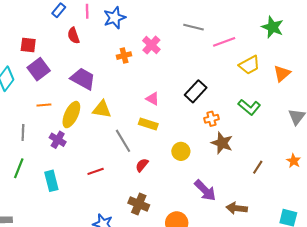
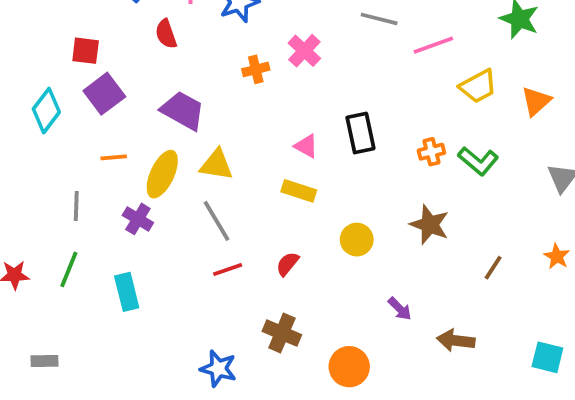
black rectangle: (196, 91) -> (360, 133), moved, turned -55
orange cross: (211, 119) -> (431, 152), moved
gray line: (123, 141) -> (216, 221), moved
red line: (96, 171) -> (228, 269), moved
purple arrow: (205, 190) -> (400, 309), size x0.6

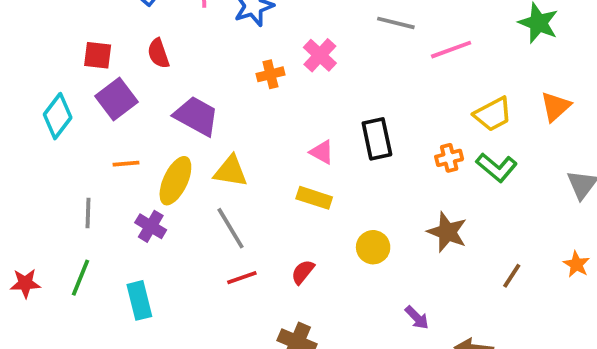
red semicircle: (166, 34) -> (158, 53), moved
yellow trapezoid: (478, 86) -> (493, 114), moved

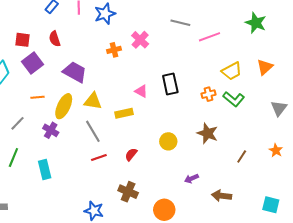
yellow rectangle: (314, 198) -> (124, 113), moved, turned -30
gray line: (88, 213) -> (17, 123), turned 42
purple arrow: (417, 318) -> (191, 179), turned 112

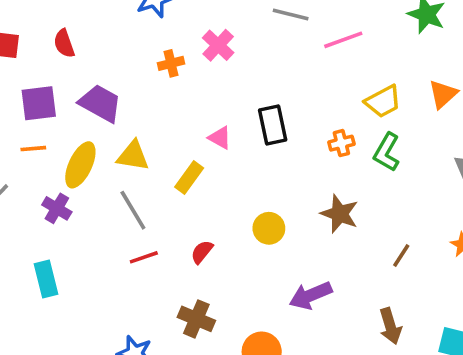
purple square: (33, 63) -> (39, 103), moved, turned 30
green L-shape: (234, 99) -> (387, 152), turned 80
yellow rectangle: (124, 113) -> (189, 178), turned -42
purple arrow: (191, 179) -> (311, 295), size x1.6
brown arrow: (222, 196) -> (390, 326), moved, turned -114

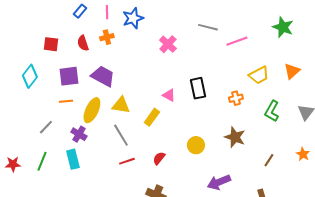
orange cross: (171, 63) -> (107, 37), moved
green L-shape: (387, 152) -> (272, 111), moved
cyan rectangle: (46, 279) -> (73, 159), moved

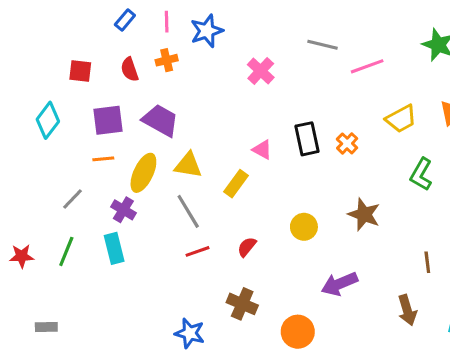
orange cross: (236, 98) -> (347, 143), moved, turned -32
brown line: (269, 160) -> (427, 262), moved, turned -40

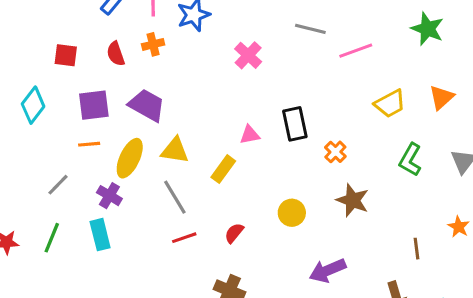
orange cross: (347, 143) -> (335, 152), moved
pink triangle: (262, 150) -> (250, 135), turned -40

